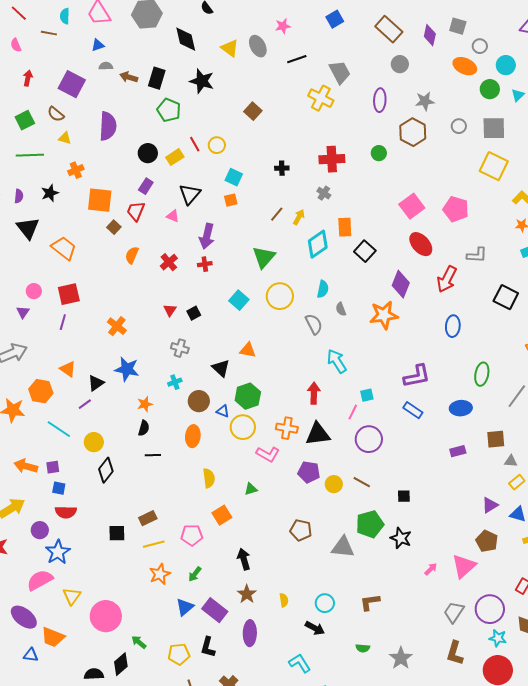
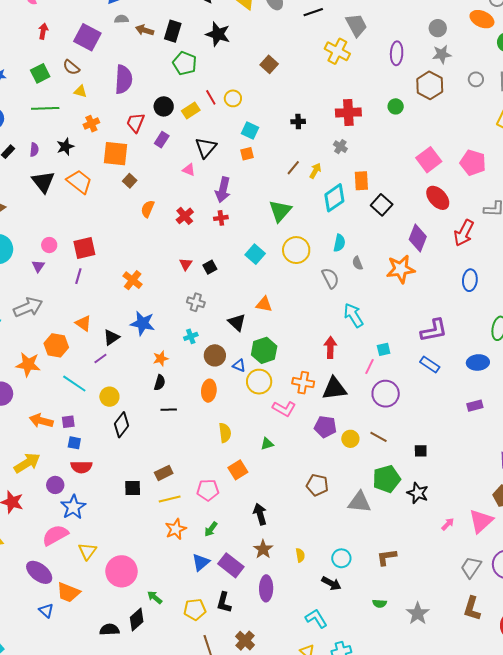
gray circle: (400, 64) -> (438, 28), moved
red trapezoid: (136, 211) -> (136, 123), moved
orange trapezoid: (64, 248) -> (79, 182), moved
blue triangle: (31, 655) -> (46, 610), turned 35

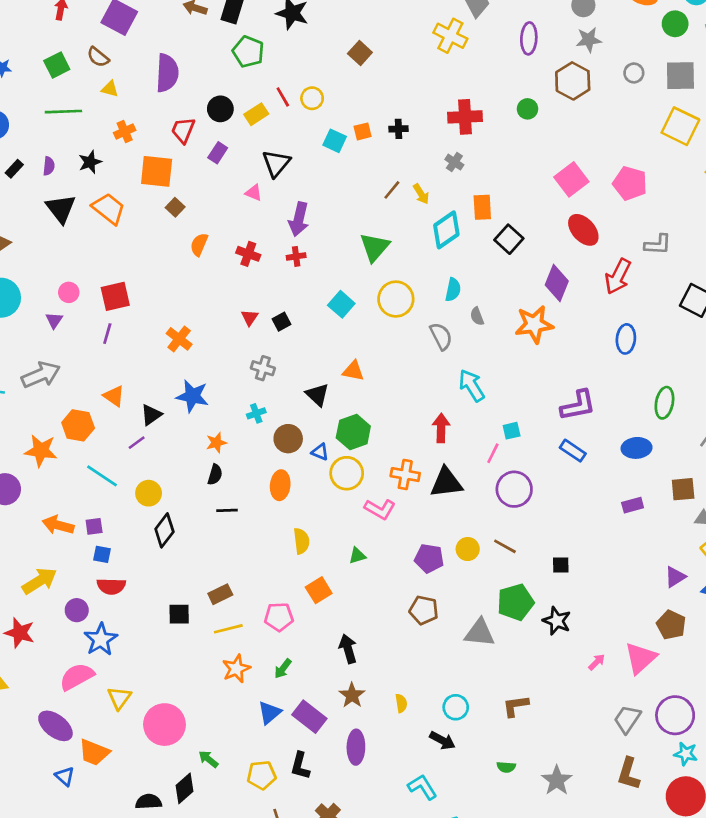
orange square: (247, 154) -> (363, 131), moved
yellow arrow: (315, 171) -> (421, 194), turned 119
red cross: (185, 216) -> (248, 254), turned -30
purple pentagon: (325, 427) -> (429, 558), moved

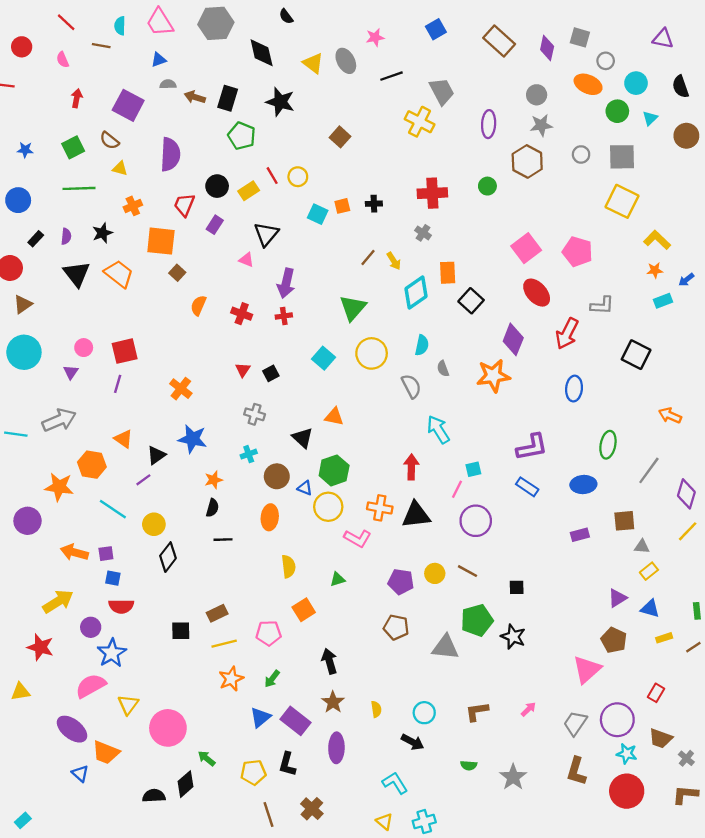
pink arrow: (597, 662) -> (528, 709), moved

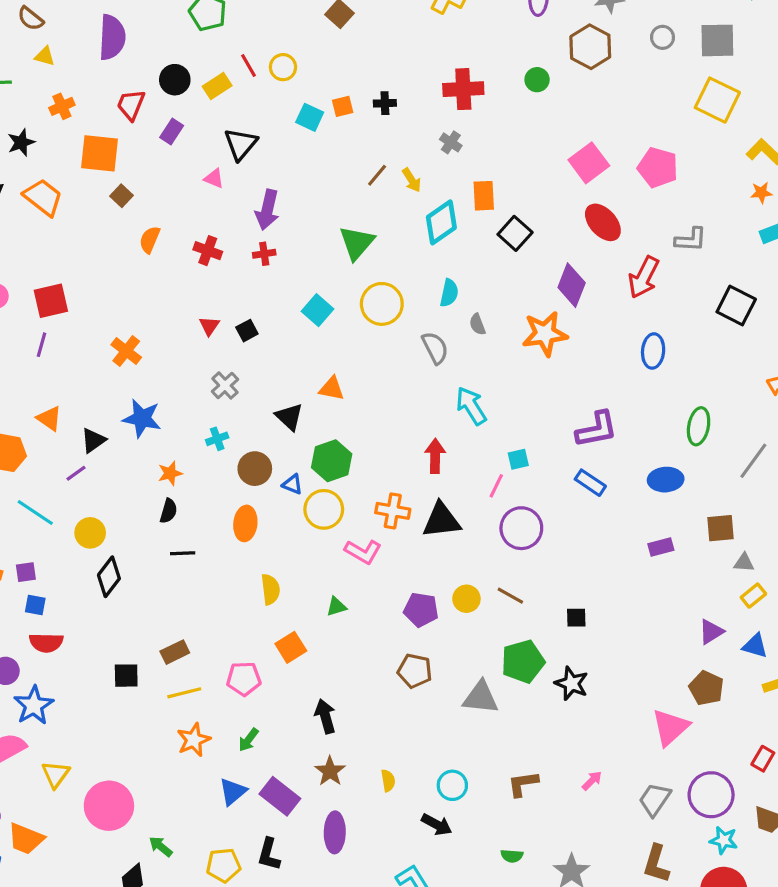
gray cross: (255, 414) -> (225, 385), turned 30

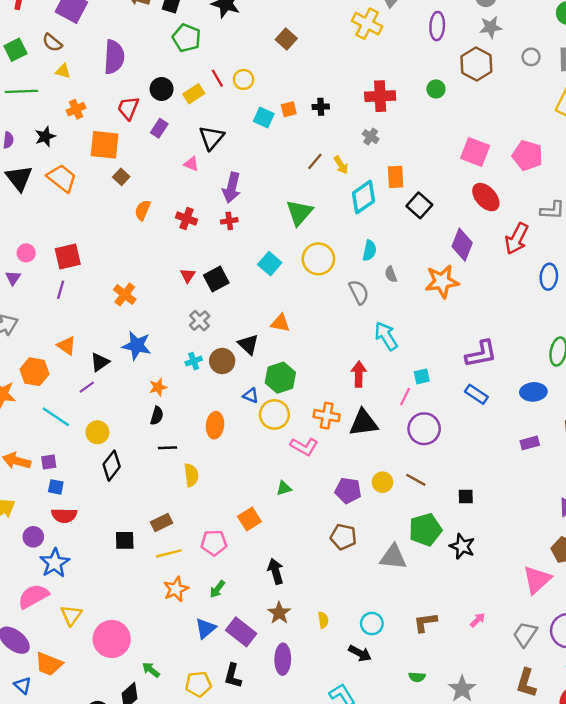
pink square: (589, 163) -> (475, 152), turned -32
black square: (247, 331) -> (216, 279), size x1.5
blue ellipse: (653, 351) -> (549, 277), moved
brown circle: (255, 469) -> (222, 361), moved
yellow semicircle: (270, 589) -> (191, 475), moved

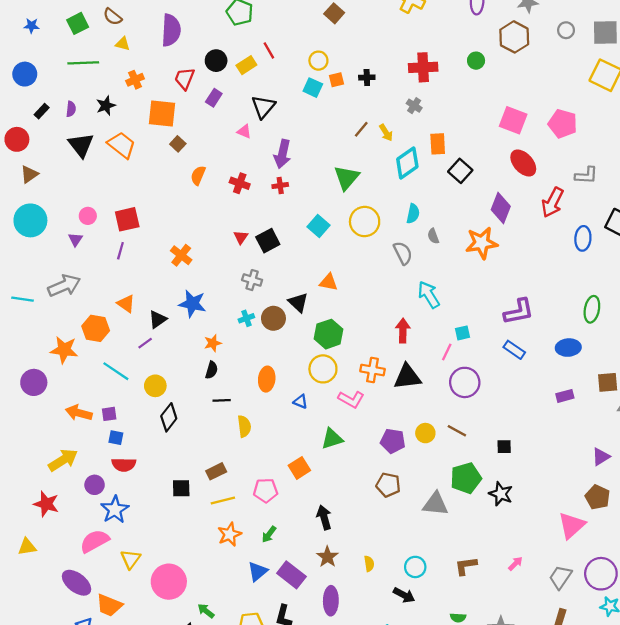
yellow circle: (244, 79) -> (318, 61), moved
gray cross: (200, 321) -> (252, 280), turned -30
blue triangle: (251, 395) -> (300, 402), moved
green triangle: (284, 488) -> (332, 439), size x1.5

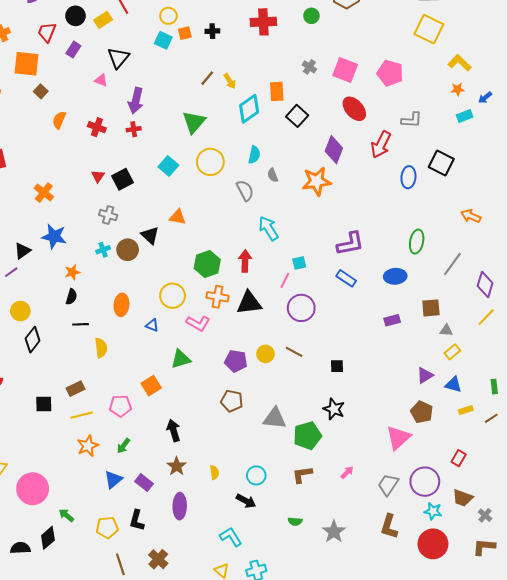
gray cross: (414, 106) -> (309, 67), moved
green hexagon: (329, 334) -> (207, 264), moved
green pentagon: (466, 478) -> (307, 436), moved
purple rectangle: (291, 575) -> (144, 483), size x0.7

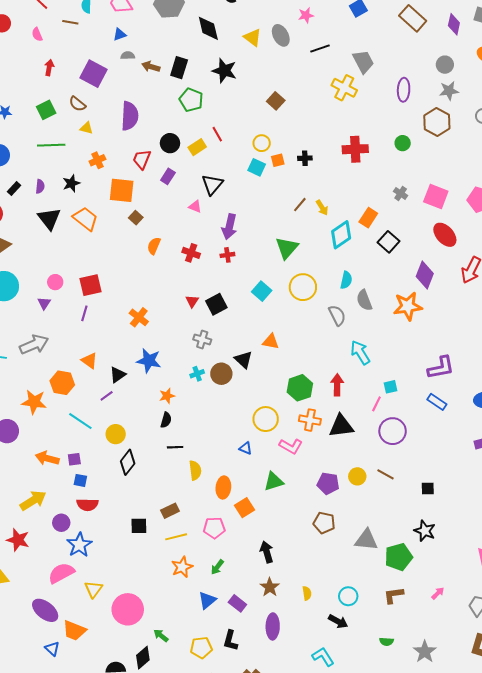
orange rectangle: (277, 91) -> (368, 218), turned 36
gray semicircle: (273, 175) -> (364, 300), size x1.5
orange ellipse: (121, 305) -> (223, 487), moved

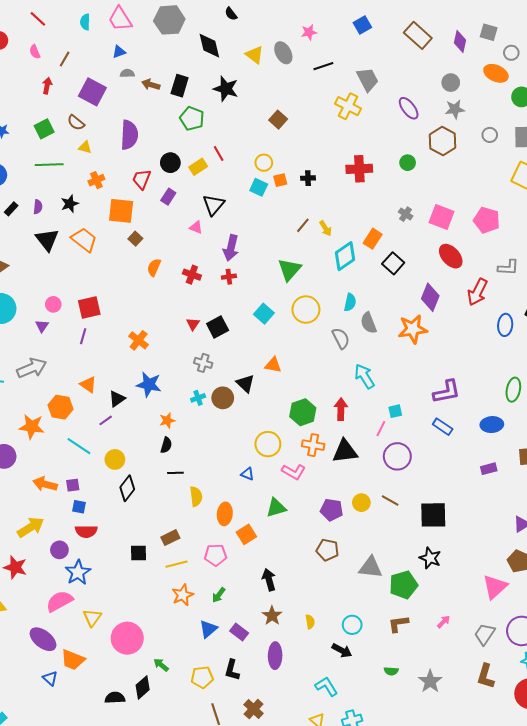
brown line: (70, 22) -> (65, 59), moved, turned -70
purple ellipse: (404, 90) -> (409, 108), turned -40
black square: (428, 489) -> (433, 515), size x2.0

